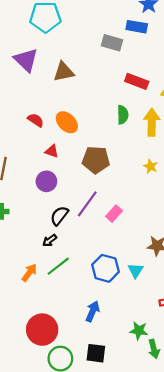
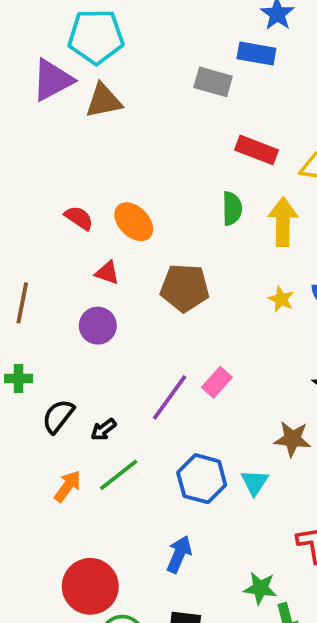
purple triangle: (26, 60) -> (52, 80), moved, turned 48
brown triangle: (64, 72) -> (103, 101), moved
purple line: (87, 204) -> (170, 397), moved
black semicircle: (59, 216) -> (58, 416), moved

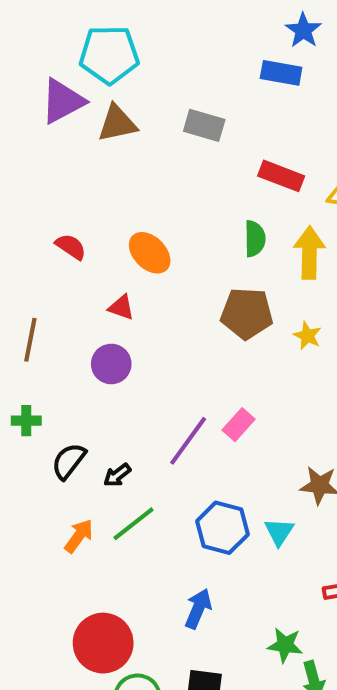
gray rectangle: (213, 82) -> (204, 125), moved
red semicircle: (79, 218) -> (71, 247), moved
brown pentagon: (185, 288) -> (247, 313), moved

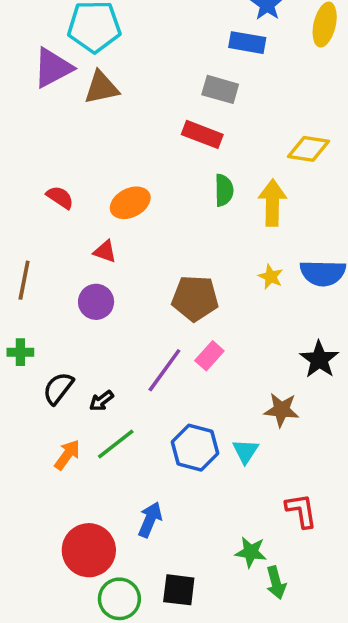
gray rectangle: (204, 125) -> (220, 89), moved
red rectangle: (281, 176) -> (202, 134), moved
orange ellipse: (150, 253) -> (130, 203), turned -72
brown pentagon: (247, 313) -> (195, 298), moved
blue arrow: (198, 609) -> (150, 520), moved

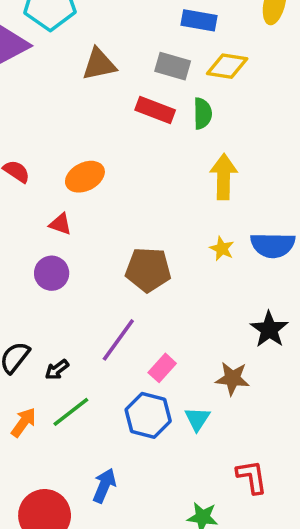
brown triangle: (101, 88) -> (99, 64), moved
yellow diamond: (308, 149) -> (227, 66), moved
green semicircle: (224, 190) -> (203, 113), moved
pink rectangle: (209, 356) -> (162, 368), moved

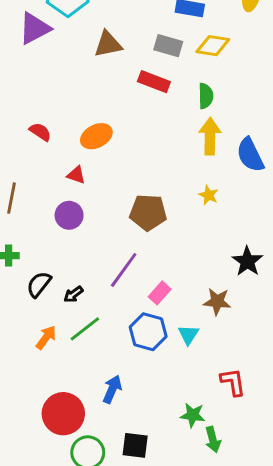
green semicircle: (203, 113) -> (206, 96), moved
blue semicircle: (273, 245) -> (250, 155), moved, turned 63

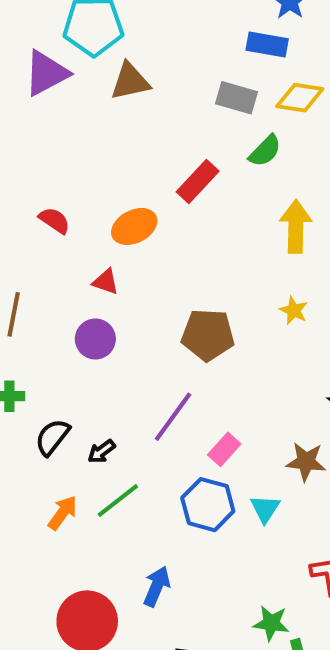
brown triangle: (108, 44) -> (130, 81), moved
red rectangle: (154, 82) -> (198, 182), moved, turned -68
green semicircle: (206, 96) -> (265, 151), moved, turned 45

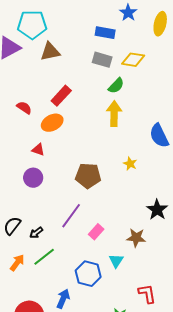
blue rectangle: (267, 45) -> (105, 33), moved
red rectangle: (198, 182) -> (61, 96), moved
red semicircle: (54, 220) -> (24, 108), moved
yellow arrow: (296, 227) -> (114, 114), moved
blue hexagon: (208, 505) -> (88, 274), moved

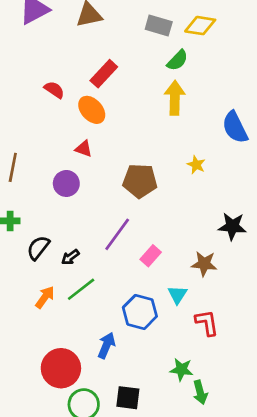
orange ellipse: (52, 123) -> (92, 110), turned 75
red triangle: (38, 150) -> (84, 149), moved
black star: (157, 210) -> (232, 226), turned -30
red L-shape: (147, 294) -> (207, 323), moved

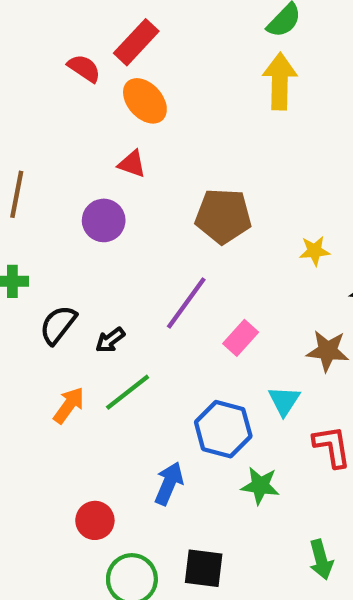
red rectangle: (104, 74) -> (136, 42), moved
yellow star: (196, 165) -> (315, 251), moved, turned -30
red circle: (61, 368) -> (95, 520), size x0.6
green star: (181, 370) -> (260, 486), moved

